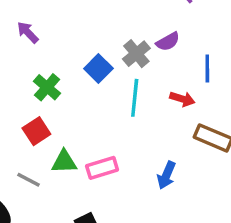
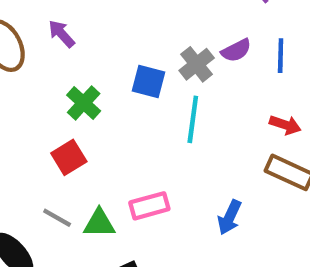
blue square: (98, 68) -> (149, 81), turned -32
blue line: (207, 69) -> (281, 56), moved
red arrow: (182, 99) -> (285, 125), moved
green triangle: (64, 162) -> (99, 223), moved

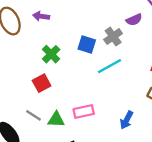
purple arrow: (62, 34) -> (41, 16), turned -42
purple semicircle: (236, 50) -> (134, 20), moved
cyan line: (193, 119) -> (110, 66), turned 50

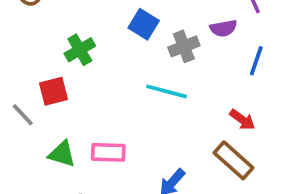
blue square: (87, 44) -> (144, 24), moved
cyan line: (110, 66) -> (167, 91), turned 30
gray line: (34, 115) -> (23, 115), moved

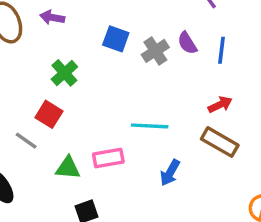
purple semicircle: (223, 28) -> (187, 43), moved, turned 80
red square: (54, 91) -> (49, 114), turned -32
cyan line: (167, 91) -> (150, 126), moved
red arrow: (242, 120) -> (220, 105), turned -50

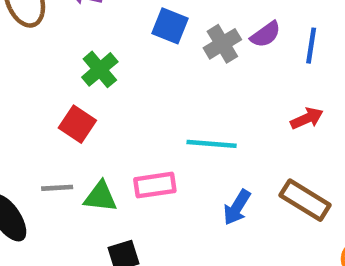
purple semicircle: (187, 43) -> (266, 34), turned -95
gray line: (26, 141) -> (57, 188), moved, turned -40
brown rectangle: (220, 142) -> (305, 200), moved

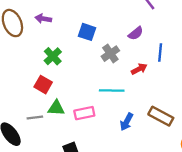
gray cross: (222, 44) -> (110, 54), moved
blue line: (311, 46) -> (160, 53), moved
red arrow: (307, 118) -> (139, 69), moved
green triangle: (100, 197) -> (56, 108), moved

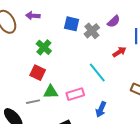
gray cross: (110, 54) -> (92, 31), moved
cyan line: (112, 90) -> (97, 72), turned 55
blue arrow: (127, 122) -> (101, 109), moved

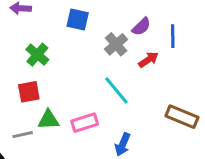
purple semicircle: (114, 21) -> (141, 27), moved
gray cross: (92, 31) -> (116, 44), moved
red square: (38, 73) -> (29, 92), turned -35

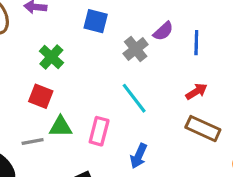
red arrow: (148, 60) -> (196, 92), moved
red square: (29, 92) -> (41, 96), turned 30
pink rectangle: (85, 123) -> (99, 131), turned -60

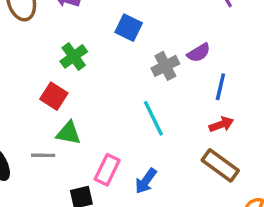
blue line: (196, 43) -> (220, 87), moved
pink rectangle: (99, 131) -> (107, 170), moved
gray line: (33, 142) -> (43, 155), moved

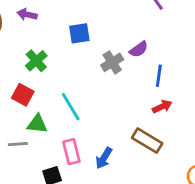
blue square: (129, 28) -> (79, 33), turned -30
cyan line: (153, 118) -> (71, 107), moved
brown rectangle: (220, 165) -> (147, 141), moved
pink rectangle: (107, 170) -> (71, 152), turned -35

